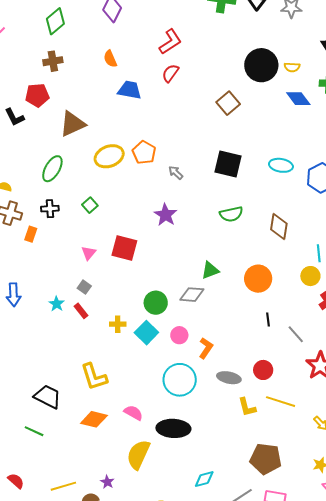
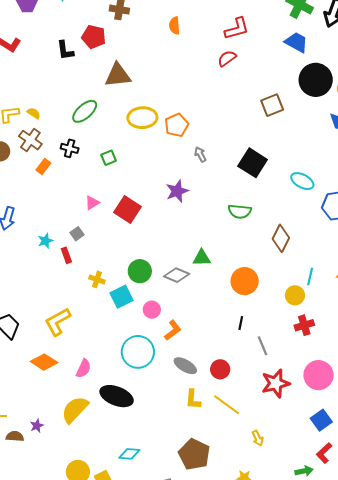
blue trapezoid: (130, 90) -> (296, 42), moved
yellow L-shape: (94, 377) -> (58, 322), turned 60
pink semicircle: (133, 413) -> (84, 368), turned 66

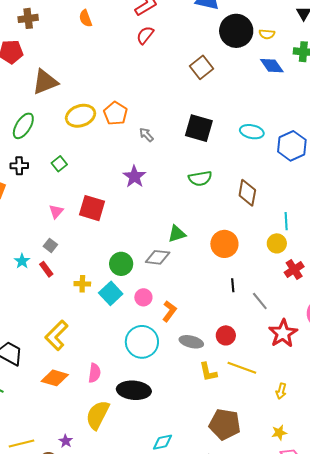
yellow arrow: (258, 438) -> (281, 391), turned 56

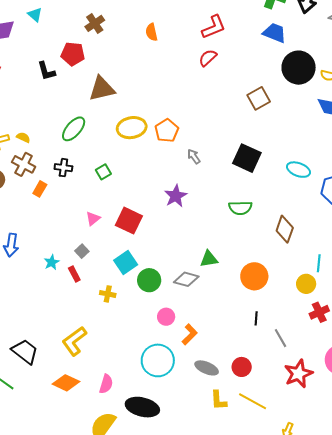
brown cross: (28, 18) -> (95, 23), turned -36
cyan square: (111, 293) -> (126, 262), moved

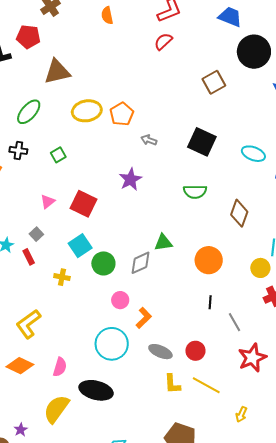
gray arrow: (194, 156) -> (149, 140), turned -35
gray diamond: (186, 279) -> (141, 263), turned -40

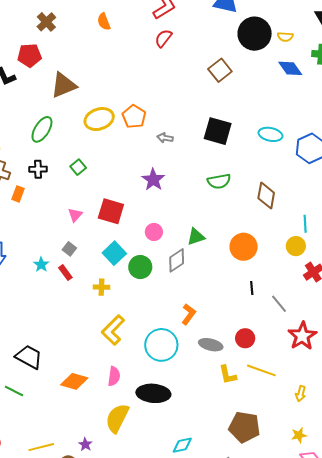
pink circle: (120, 300) -> (154, 232), moved
yellow L-shape: (28, 324) -> (113, 330), moved

